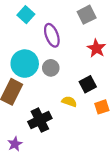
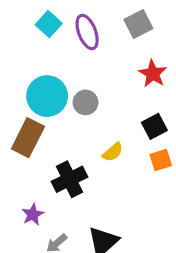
purple ellipse: (52, 35) -> (87, 32), moved
black square: (88, 84) -> (154, 126), moved
yellow semicircle: (69, 102) -> (113, 152), turned 120

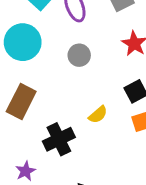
cyan circle: (47, 96) -> (23, 42), moved
gray circle: (86, 102) -> (79, 55), moved

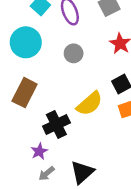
yellow semicircle: (98, 115) -> (89, 104), size x1.6
purple star: (26, 171) -> (39, 151), moved

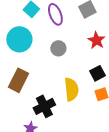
yellow semicircle: (89, 104) -> (71, 89), turned -55

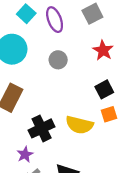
yellow semicircle: (71, 89) -> (79, 125), moved, turned 110

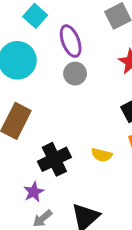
purple ellipse: (55, 20) -> (71, 41), moved
yellow semicircle: (79, 125) -> (102, 155), size x0.6

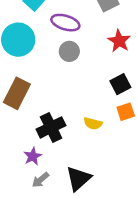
purple ellipse: (71, 41) -> (65, 23), turned -52

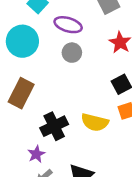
yellow semicircle: (93, 123) -> (95, 122), size x1.5

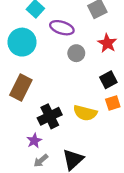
gray circle: (72, 53) -> (76, 53), moved

